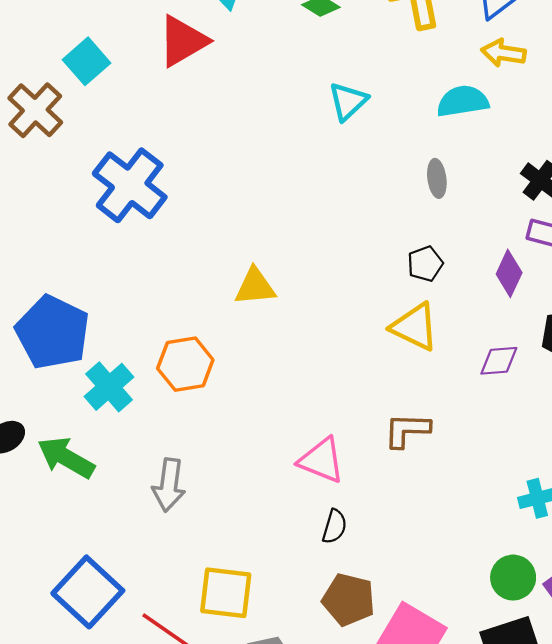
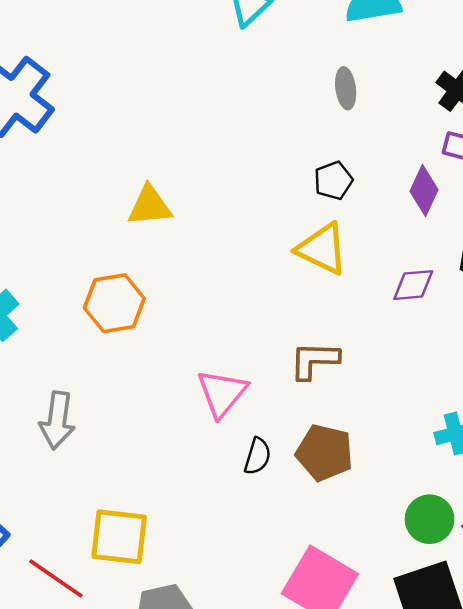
orange hexagon: (185, 364) -> (114, 303), moved
pink triangle: (321, 460) -> (222, 393), turned 48
black semicircle: (334, 526) -> (257, 456), moved
brown pentagon: (349, 600) -> (325, 453), moved

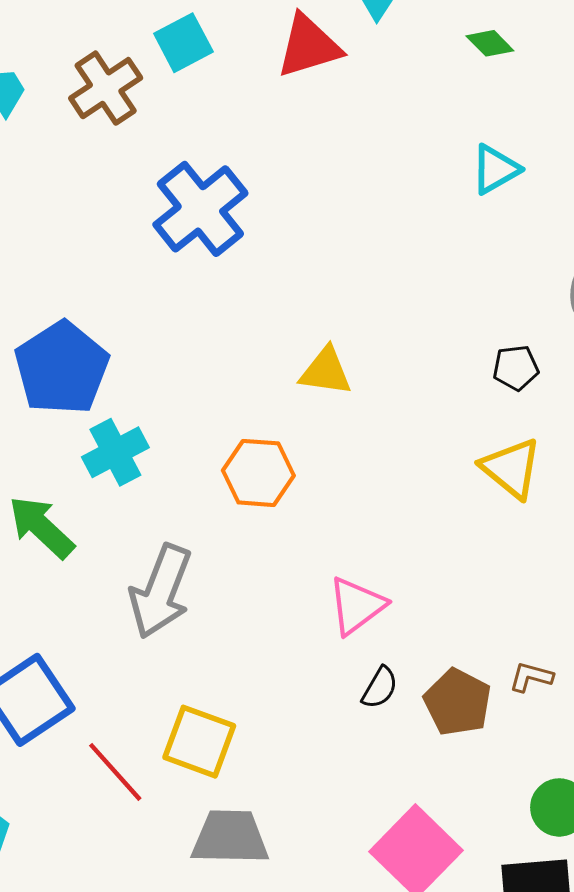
black pentagon: (333, 181) -> (516, 368), moved
brown L-shape: (314, 360) -> (531, 677), moved, size x0.7
gray arrow: (57, 420) -> (161, 591), size x1.4

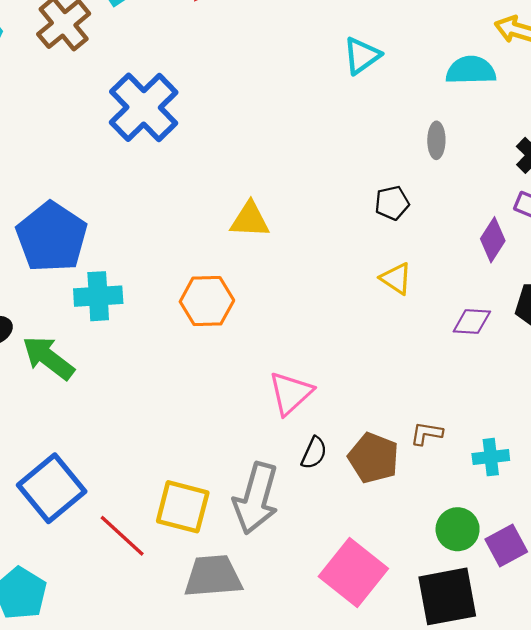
cyan cross: (115, 452) -> (98, 296), turned 30
yellow triangle: (511, 468) -> (396, 278), size x0.7
gray arrow: (161, 591) -> (256, 498), moved

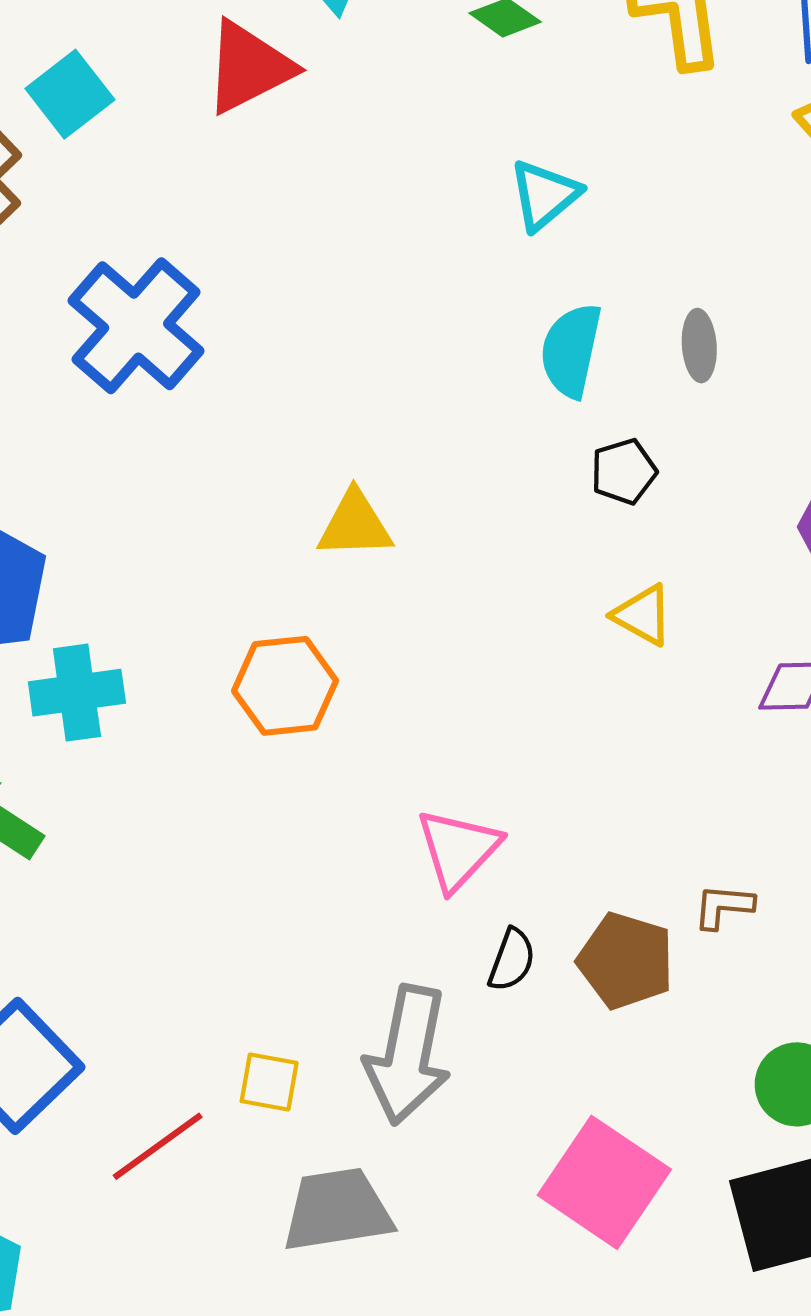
cyan semicircle: (471, 70) -> (571, 350), moved, turned -72
yellow square: (183, 507) -> (269, 1082), size x0.6
red line: (122, 536) -> (158, 1146), turned -74

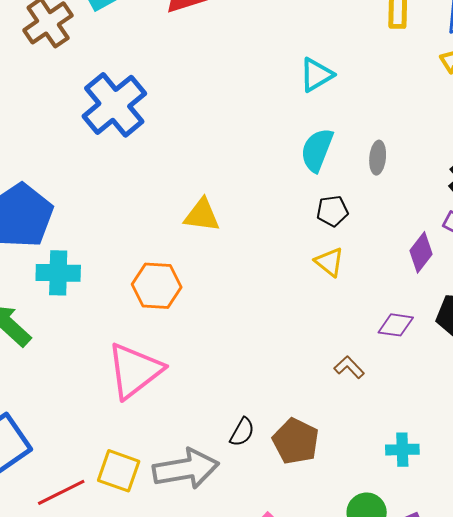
yellow triangle: (643, 615) -> (329, 262), moved
pink triangle: (458, 849) -> (135, 371), moved, size x1.4
brown L-shape: (723, 906) -> (349, 367), moved, turned 32
gray arrow: (408, 1055) -> (186, 469), turned -120
yellow square: (269, 1082) -> (119, 471), size x1.4

